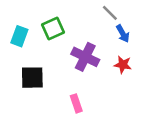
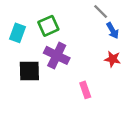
purple cross: (85, 57) -> (57, 55), moved
pink rectangle: (76, 103) -> (85, 90), moved

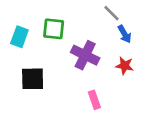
green square: (48, 26) -> (54, 29), turned 30
purple cross: (57, 55) -> (85, 55), moved

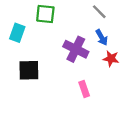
green square: (54, 29) -> (45, 14), moved
blue arrow: (125, 34) -> (102, 37), moved

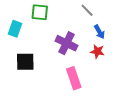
blue arrow: (102, 37) -> (99, 32), moved
pink rectangle: (84, 89) -> (74, 78), size x1.5

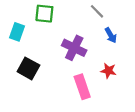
red star: (97, 51) -> (108, 71), moved
black square: (25, 62) -> (28, 68), turned 30

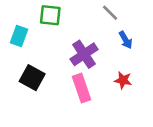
purple cross: (74, 48) -> (84, 54), turned 30
pink rectangle: (82, 87) -> (81, 88), moved

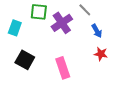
purple cross: (84, 54) -> (62, 23), moved
red star: (123, 80) -> (101, 54), moved

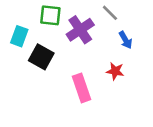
red star: (101, 54) -> (115, 71), moved
black square: (25, 60) -> (41, 57), moved

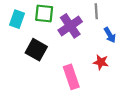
gray line: (110, 13) -> (96, 11), turned 42
cyan rectangle: (19, 36) -> (17, 19), moved

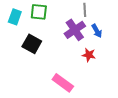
purple cross: (70, 26) -> (75, 30), moved
pink rectangle: (71, 77) -> (63, 83), moved, turned -35

